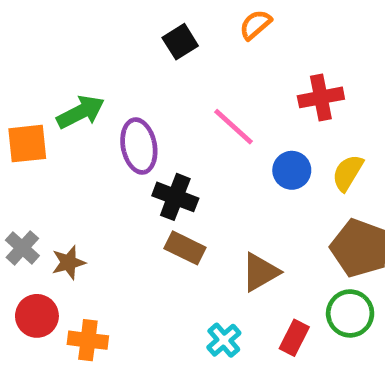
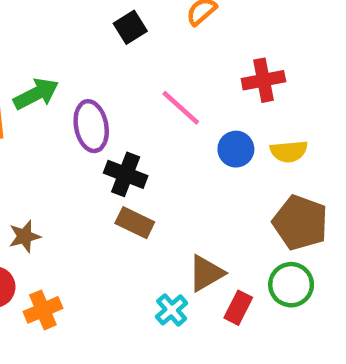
yellow semicircle: (348, 173) -> (289, 151), turned -126
brown triangle: (260, 272) -> (206, 273), moved
orange cross: (88, 340) -> (43, 310), turned -30

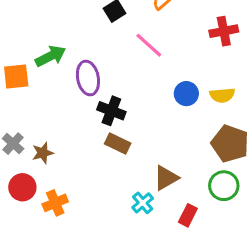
red cross: (263, 80) -> (224, 31), moved
pink line: (181, 108) -> (149, 45), moved
red rectangle: (238, 308) -> (188, 215), moved

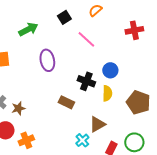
green arrow: (51, 56) -> (28, 29), moved
yellow semicircle: (222, 95) -> (107, 93), moved, turned -84
black cross: (111, 111) -> (86, 81), moved
green circle: (224, 186) -> (134, 142), moved

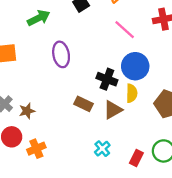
pink line: (86, 39) -> (125, 30), moved
blue circle: (110, 70) -> (135, 66), size x1.5
brown triangle: (97, 124) -> (113, 110), moved

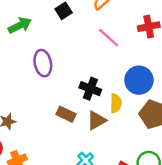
blue circle: (135, 66) -> (139, 80), moved

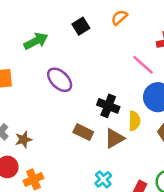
pink line: (109, 38) -> (143, 65), moved
purple ellipse: (43, 63) -> (60, 80), turned -35

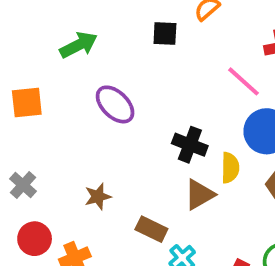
black square: (81, 26) -> (165, 34), moved, turned 35
brown rectangle: (83, 132) -> (151, 229), moved
brown star: (23, 140) -> (98, 196), moved

